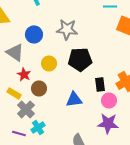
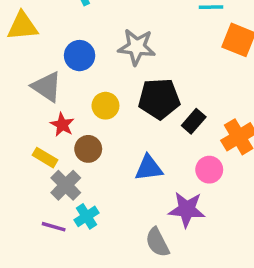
black rectangle: (100, 84) -> (194, 121), moved, turned 48
purple star: (108, 123) -> (187, 209), moved

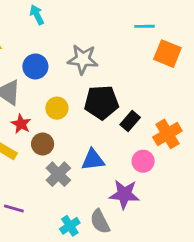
gray cross: (66, 185) -> (58, 174), moved
cyan cross: (86, 216) -> (70, 226), moved

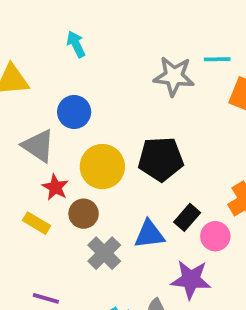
gray star: (83, 59) -> (174, 76), moved
yellow circle: (57, 108) -> (102, 167), size x1.5
black rectangle: (130, 121) -> (187, 217), moved

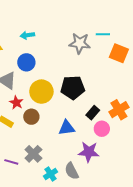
cyan arrow: (76, 44) -> (27, 35), moved, turned -72
black rectangle: (187, 217) -> (93, 113), moved
gray cross: (104, 253) -> (33, 154), moved

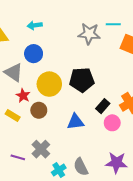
purple star: (89, 152) -> (116, 163), moved

